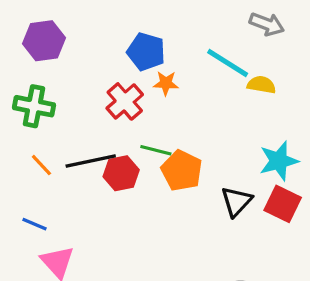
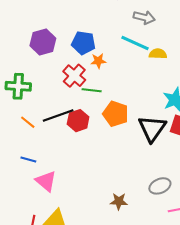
gray arrow: (267, 24) -> (144, 17), moved
purple hexagon: (44, 41) -> (43, 42), moved
green line: (156, 150) -> (92, 90), moved
black triangle: (236, 201) -> (152, 128), size x1.4

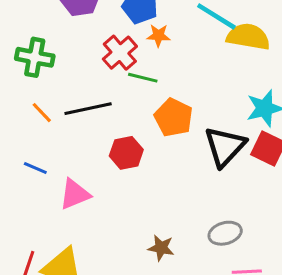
yellow semicircle: (158, 54) -> (248, 37), size x1.6
red hexagon: (78, 121) -> (126, 153), moved
pink triangle: (46, 181) -> (75, 194), moved, turned 50

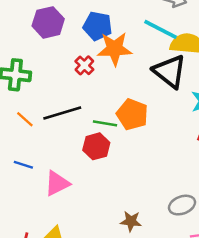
orange star: (158, 35) -> (115, 49), size x1.8
red cross: (120, 53) -> (84, 65), size x0.7
green line: (143, 78) -> (105, 123), moved
black triangle: (225, 146) -> (170, 71), moved, turned -30

